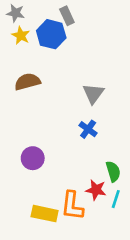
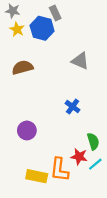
gray triangle: (93, 94) -> (80, 61), moved, turned -42
cyan line: (116, 199) -> (95, 164), turned 32

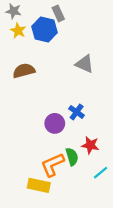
purple circle: (27, 130) -> (55, 123), moved
green semicircle: (93, 141) -> (72, 157), moved
red star: (79, 157) -> (90, 145), moved
orange L-shape: (59, 170) -> (52, 165), moved, turned 60

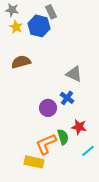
gray triangle: (85, 64) -> (74, 74), moved

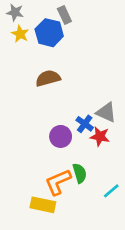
brown semicircle: (21, 62) -> (48, 78), moved
gray triangle: (74, 74) -> (106, 112), moved
red star: (79, 127) -> (100, 136), moved

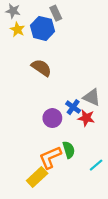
brown semicircle: (48, 78) -> (41, 68), turned 50
yellow rectangle: (43, 205) -> (37, 177), turned -55

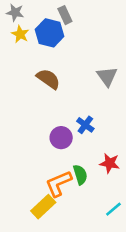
gray triangle: (92, 97) -> (107, 76), moved, turned 30
red star: (86, 118) -> (110, 163), moved
cyan line: (96, 165) -> (113, 209), moved

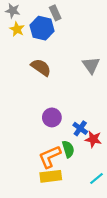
blue cross: (85, 125) -> (80, 128), moved
yellow rectangle: (43, 207) -> (51, 176), moved, turned 36

